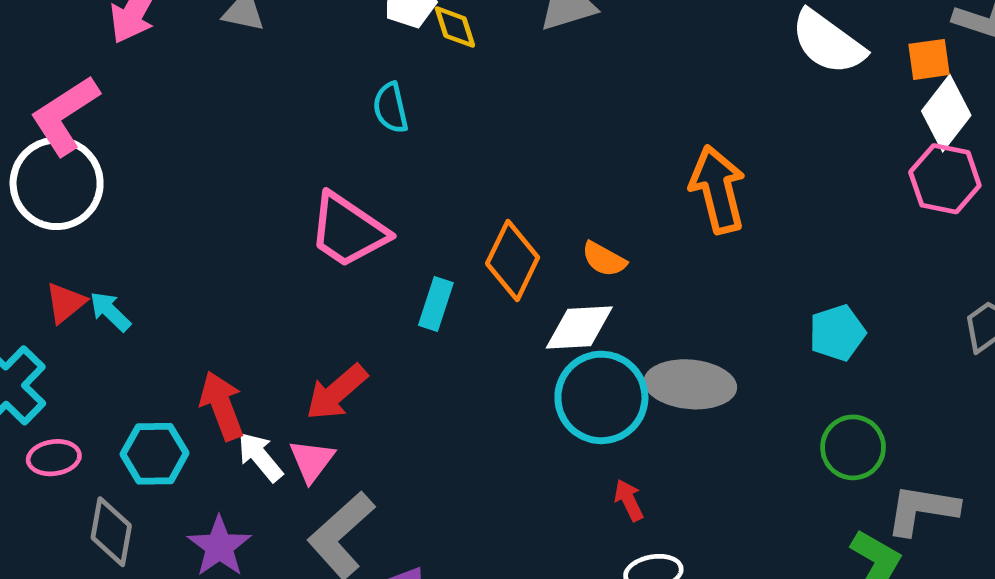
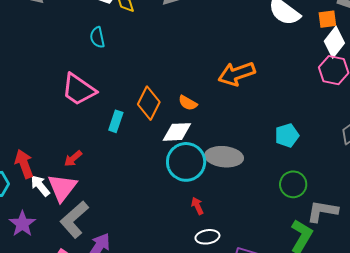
orange arrow: (718, 189) -> (237, 74), turned -96
red arrow: (336, 392) -> (73, 159), size x0.7
pink triangle: (312, 461) -> (62, 188), size x1.5

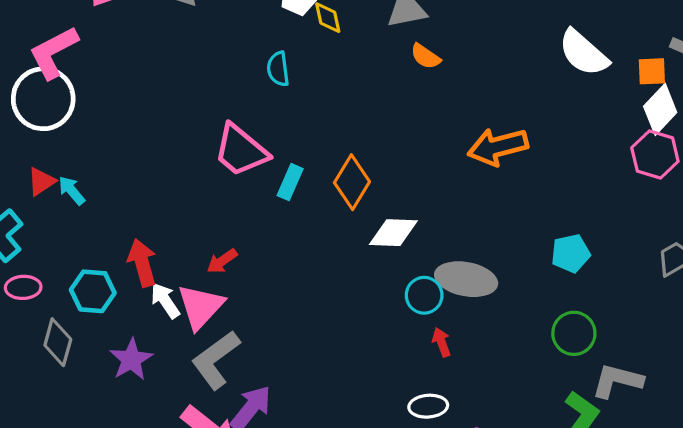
orange semicircle: (188, 103) -> (425, 56), moved
cyan rectangle: (116, 121) -> (290, 182), moved
cyan circle: (186, 162) -> (424, 295), moved, size x0.6
red arrow: (197, 206) -> (441, 342), moved

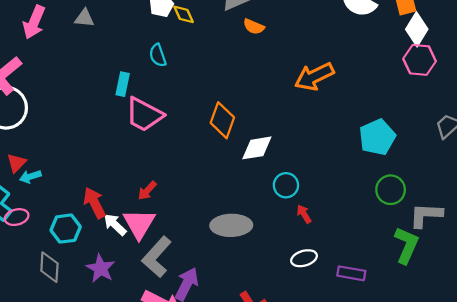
cyan rectangle: (290, 182) -> (123, 84), moved
cyan arrow: (72, 190) -> (30, 177), moved, turned -55
cyan pentagon: (571, 253) -> (377, 137), size x1.4
gray ellipse: (466, 279) -> (231, 225), moved
pink ellipse: (23, 287) -> (17, 217), moved

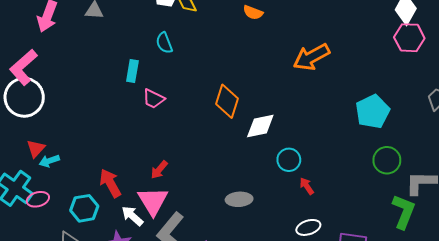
pink trapezoid: (144, 115) -> (154, 99), size x0.6
white arrow: (115, 225) -> (132, 216), moved
gray ellipse: (231, 225) -> (239, 199), size x0.7

